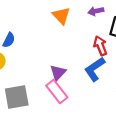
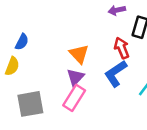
orange triangle: (61, 16) -> (79, 54), moved
pink rectangle: (57, 91) -> (74, 98), turned 70

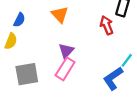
orange triangle: (79, 54) -> (60, 15), moved
blue L-shape: (116, 74) -> (113, 78), moved

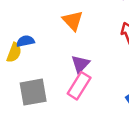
blue semicircle: (19, 20) -> (26, 41), moved, turned -128

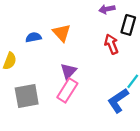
blue semicircle: (26, 41) -> (33, 37), moved

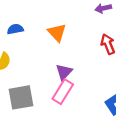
blue semicircle: (33, 37) -> (15, 29), moved

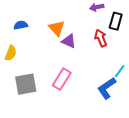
purple triangle: (64, 72) -> (69, 41), moved, turned -49

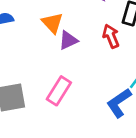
purple triangle: (69, 41) -> (68, 40), turned -49

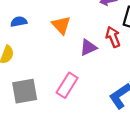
purple triangle: (68, 40) -> (88, 48), moved

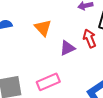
pink rectangle: (67, 85) -> (48, 82), turned 35

